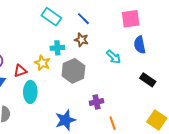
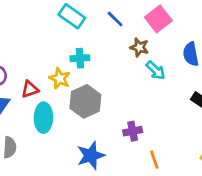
pink square: (131, 19) -> (158, 19), moved, turned -30
brown star: (81, 40) -> (139, 47), moved
gray hexagon: (73, 71) -> (85, 101), moved

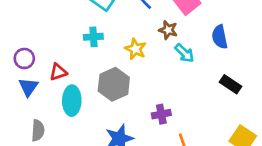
cyan cross: (80, 58) -> (93, 37), moved
yellow star: (60, 78) -> (136, 49), moved

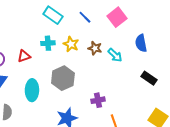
brown star: (168, 30) -> (95, 48), moved
yellow star: (136, 49) -> (71, 44), moved
red triangle: (58, 72) -> (24, 56), moved

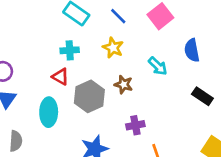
yellow star: (71, 44) -> (113, 48), moved
brown star: (95, 48) -> (124, 85), moved
red triangle: (24, 56) -> (60, 77), moved, turned 48

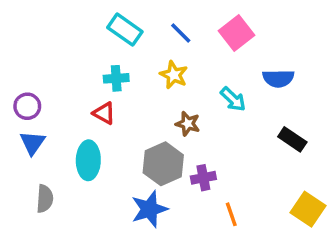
blue semicircle: (192, 50) -> (278, 78), turned -80
gray hexagon: (89, 96) -> (163, 164), moved

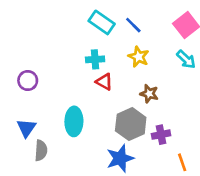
blue line: (181, 33) -> (133, 25), moved
cyan arrow: (233, 99) -> (186, 59), moved
red triangle: (104, 113) -> (104, 82), moved
blue triangle: (33, 143) -> (26, 128), moved

